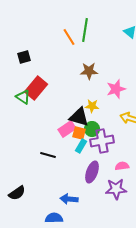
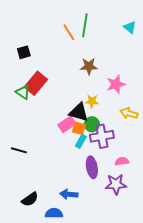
black line: (48, 155) -> (19, 150), moved
purple ellipse: (92, 172) -> (92, 167), turned -30
black semicircle: (17, 193) -> (30, 199), moved

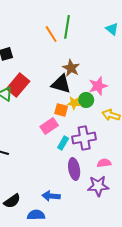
brown star: (89, 66) -> (71, 68), turned 30
black triangle: (79, 112) -> (61, 84), moved
green circle: (92, 124) -> (86, 100), moved
orange square: (79, 128) -> (61, 110), moved

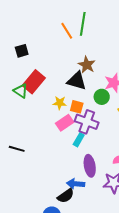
yellow star: (74, 103) -> (60, 103), moved
purple cross: (84, 138) -> (87, 122), moved, turned 30
blue arrow: (51, 196) -> (76, 184), moved
black semicircle: (12, 201) -> (66, 196), moved

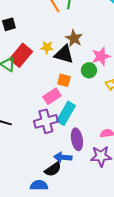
yellow star: (60, 103) -> (47, 47), moved
purple cross: (87, 122) -> (46, 121), moved, turned -35
cyan rectangle: (79, 140) -> (66, 113), size x1.6

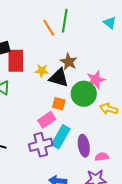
red rectangle: (21, 55) -> (16, 61), moved, turned -40
green circle: (89, 70) -> (84, 94), size x1.6
purple ellipse: (77, 139) -> (84, 146), moved

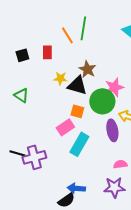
red rectangle: (16, 61) -> (47, 52), moved, size x0.6
purple cross: (41, 145) -> (34, 157), moved
purple ellipse: (84, 146) -> (112, 130), moved

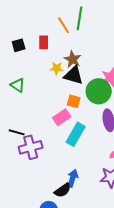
brown star: (87, 69) -> (73, 59), moved
black line: (17, 153) -> (17, 132), moved
blue arrow: (76, 188) -> (73, 178), turned 102

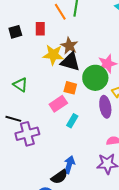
yellow star: (57, 68) -> (53, 55), size x1.5
green triangle: (18, 85) -> (20, 85), moved
cyan rectangle: (76, 134) -> (72, 121), size x0.6

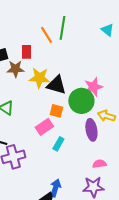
brown star: (69, 46) -> (15, 69), moved, turned -30

